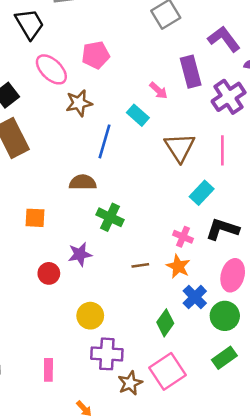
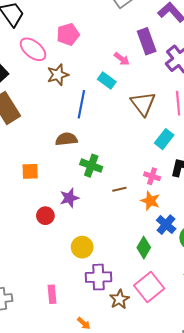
brown line: (140, 265) -> (119, 189), moved

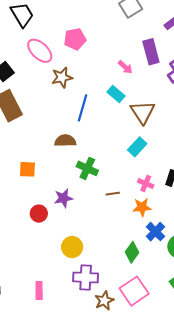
cyan rectangle: (107, 80) -> (116, 94), moved
cyan rectangle: (164, 139) -> (137, 147), moved
orange star: (150, 201) -> (142, 207), turned -30

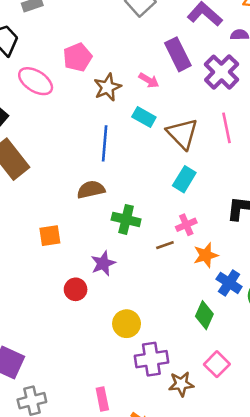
brown star: (62, 77) -> (107, 87), moved
pink cross: (146, 184) -> (186, 225), moved, turned -35
pink rectangle: (39, 290) -> (102, 399), moved
pink square: (134, 291) -> (217, 364), size x0.7
brown star: (104, 301) -> (181, 384), turned 30

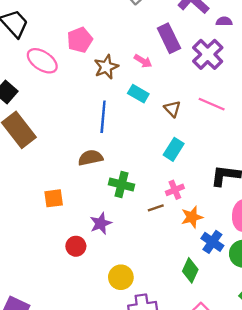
pink line: (226, 128) -> (212, 104), turned -56
brown triangle: (182, 134) -> (172, 109), size x0.6

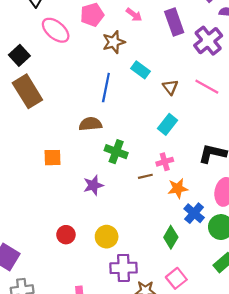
pink arrow: (143, 61) -> (134, 15), moved
red circle: (76, 246) -> (66, 235), moved

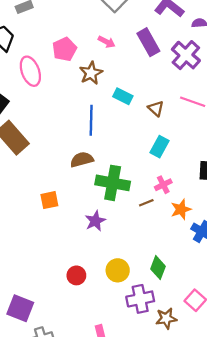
pink ellipse: (56, 30) -> (30, 71), turned 40
green cross: (116, 152) -> (113, 183), size x1.4
green diamond: (171, 237) -> (158, 268), moved

